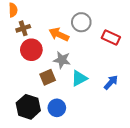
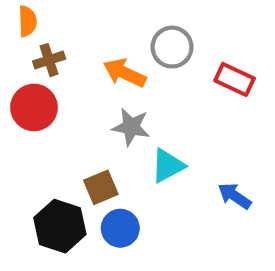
red circle: (31, 50) -> (34, 107), moved
brown square: (48, 77) -> (101, 187), moved
blue arrow: (111, 82) -> (235, 196), moved, turned -98

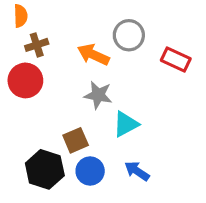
blue arrow: (235, 196) -> (137, 171), moved

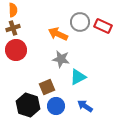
brown cross: (37, 45) -> (13, 28), moved
red rectangle: (176, 59) -> (103, 26), moved

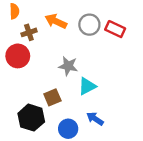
brown cross: (13, 28) -> (29, 32), moved
orange arrow: (58, 34) -> (56, 21), moved
blue circle: (56, 106) -> (68, 129), moved

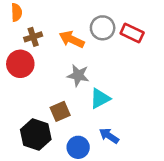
orange arrow: (56, 21) -> (72, 39), moved

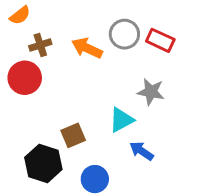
orange semicircle: (16, 12) -> (20, 15), turned 54
gray star: (78, 75) -> (151, 92), moved
blue arrow: (109, 136) -> (142, 151), moved

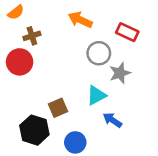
gray circle: (124, 34) -> (99, 53), moved
orange arrow: (87, 48) -> (80, 20), moved
gray star: (151, 92) -> (120, 73), turned -30

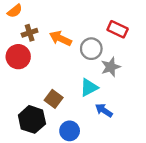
orange arrow: (80, 20) -> (60, 38), moved
brown square: (58, 108) -> (54, 99), turned -30

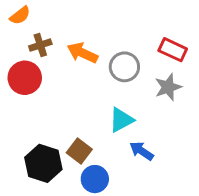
red rectangle: (118, 29) -> (173, 50), moved
gray star: (111, 67) -> (168, 87), moved
brown square: (54, 99) -> (79, 151), moved

